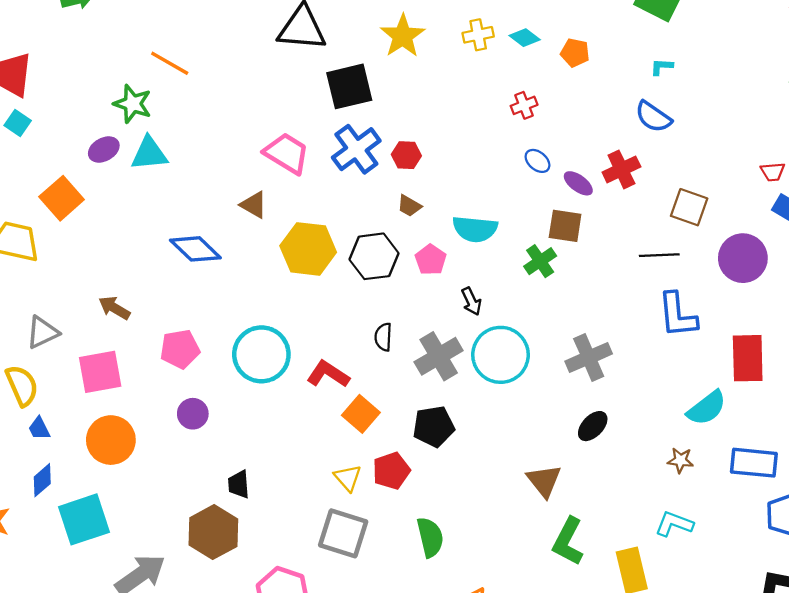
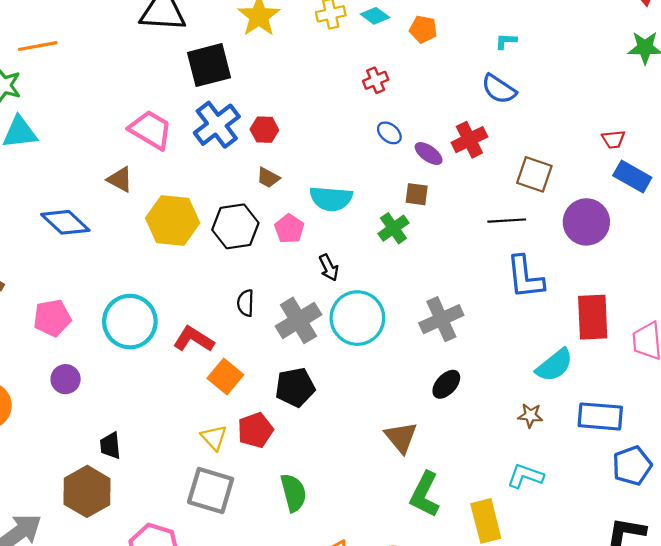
orange line: (170, 63) -> (38, 46), turned -39
brown square: (565, 226) -> (417, 194), size x0.7

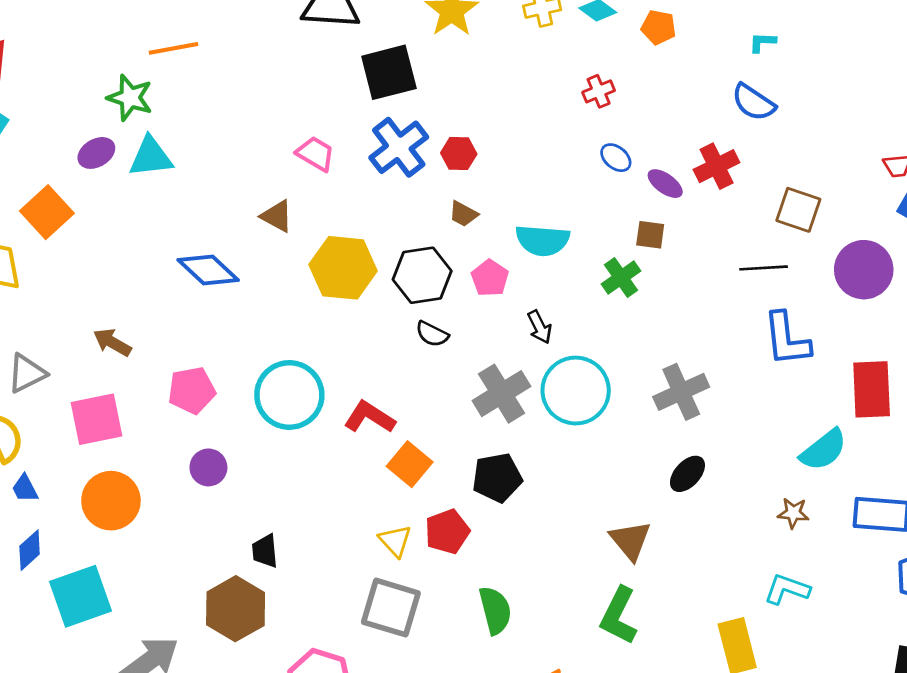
pink trapezoid: (151, 130) -> (315, 154), size x0.7
black semicircle: (246, 303) -> (432, 334), moved, turned -65
green L-shape: (425, 494) -> (619, 616), moved

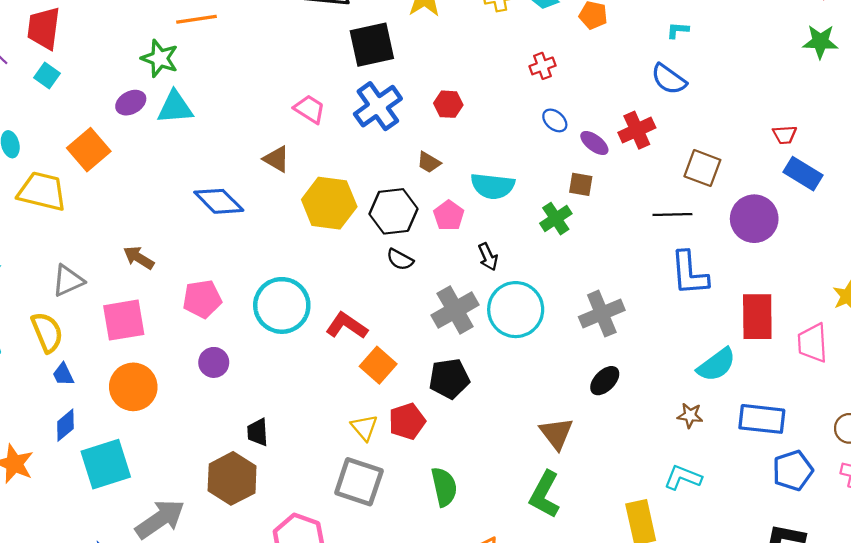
red hexagon: (459, 153) -> (448, 104), moved

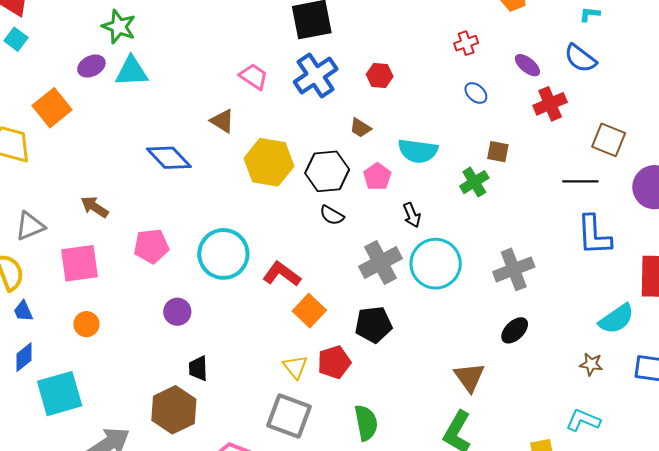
purple ellipse: (594, 143) -> (527, 65), moved
purple circle: (214, 362) -> (177, 312), moved
orange circle: (133, 387) -> (86, 324), size x0.6

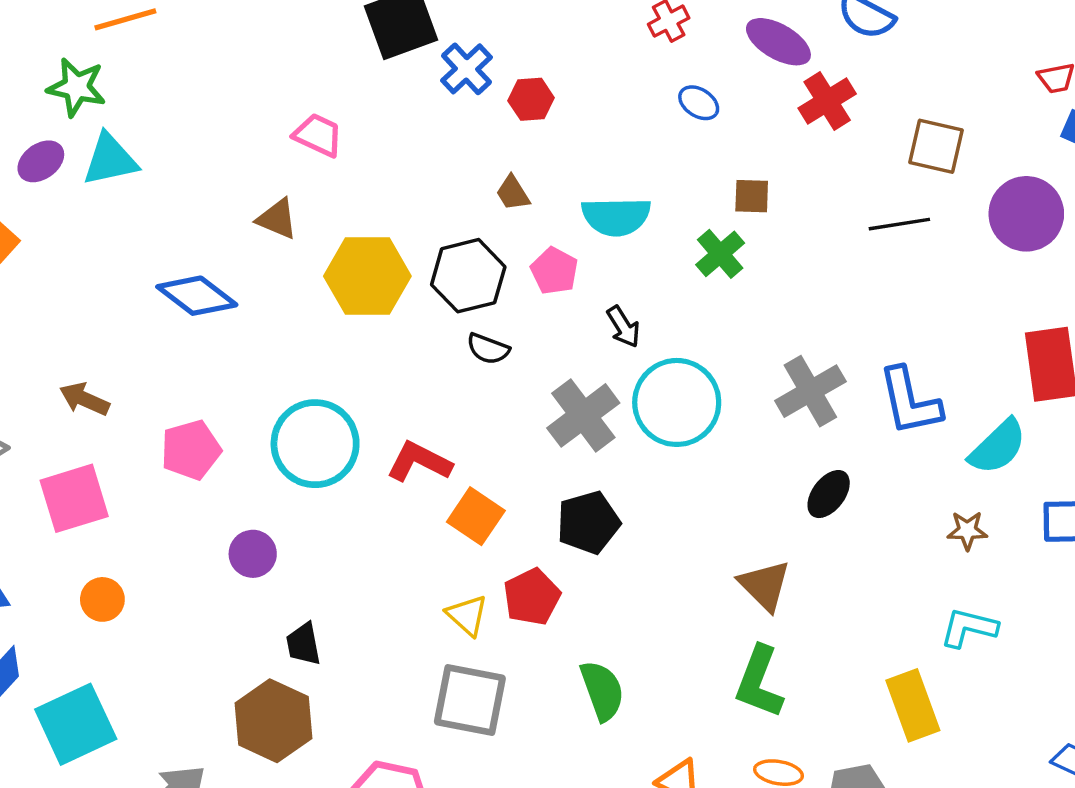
purple ellipse: (527, 65) -> (778, 42), size x1.4
blue cross: (316, 75) -> (467, 69), moved, size x0.7
brown trapezoid: (360, 128) -> (513, 193), turned 35
blue L-shape: (594, 235) -> (910, 401), moved

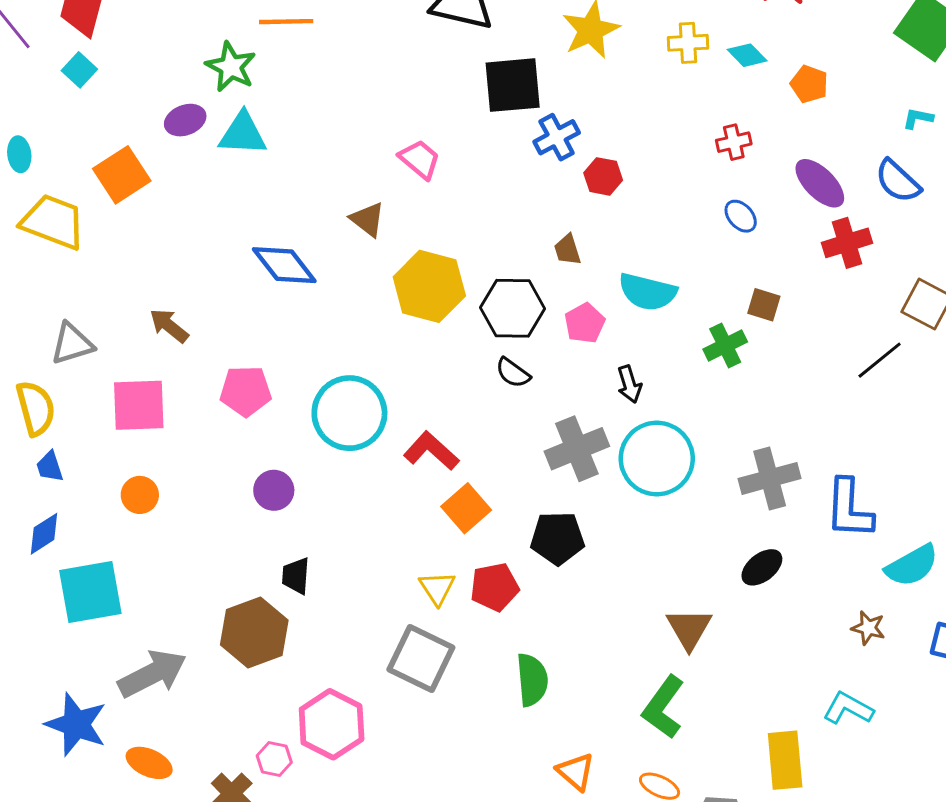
black line: (899, 224) -> (880, 360), turned -45

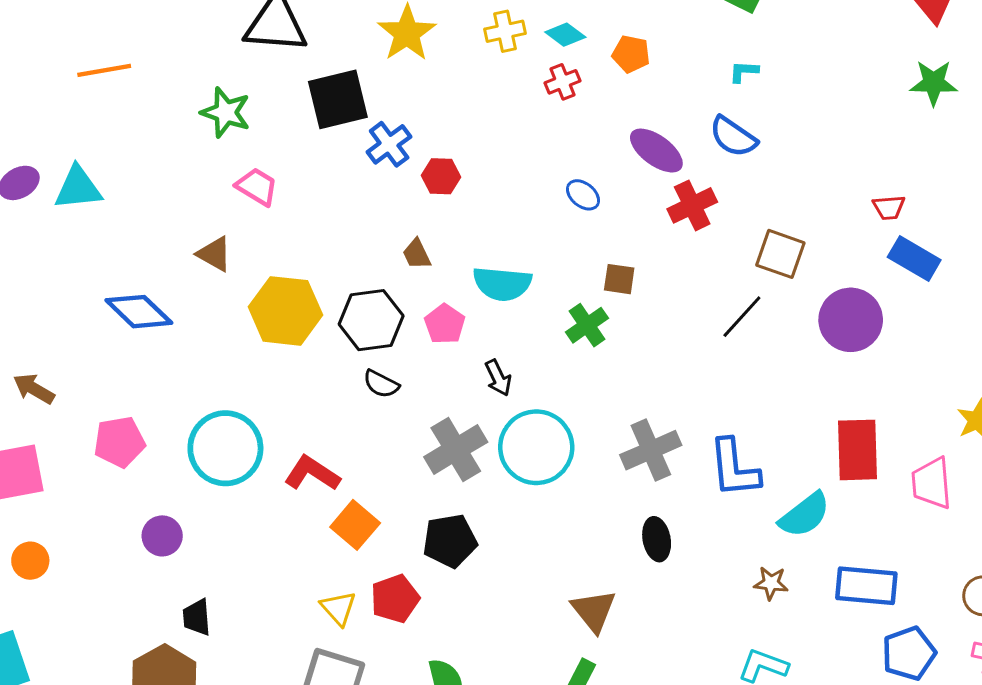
green star: (231, 67) -> (226, 112), moved
red cross: (734, 142) -> (562, 82), moved
black ellipse: (762, 567) -> (657, 539), turned -54

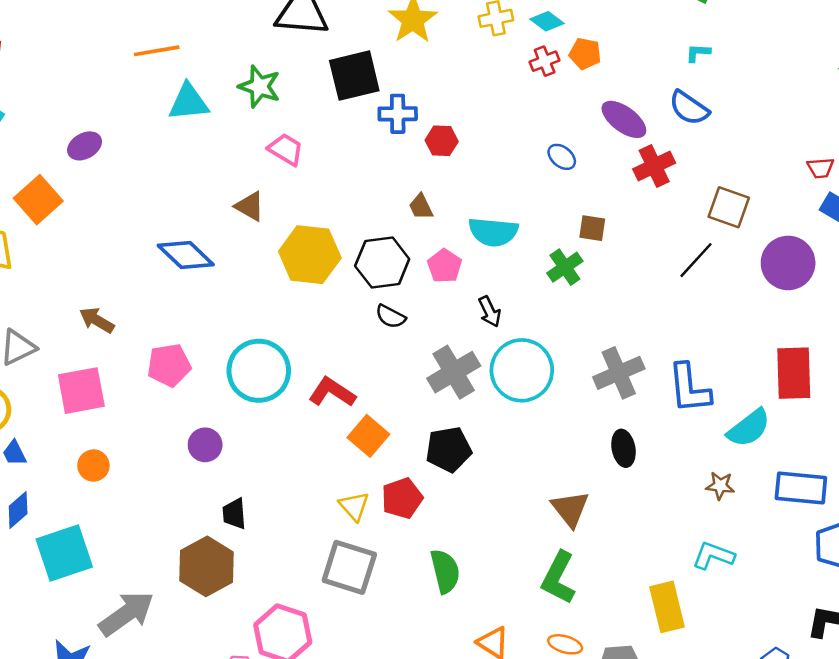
orange pentagon: (631, 54) -> (585, 54), moved
blue cross: (389, 144) -> (398, 114), turned 36
cyan triangle: (78, 188) -> (188, 102), moved

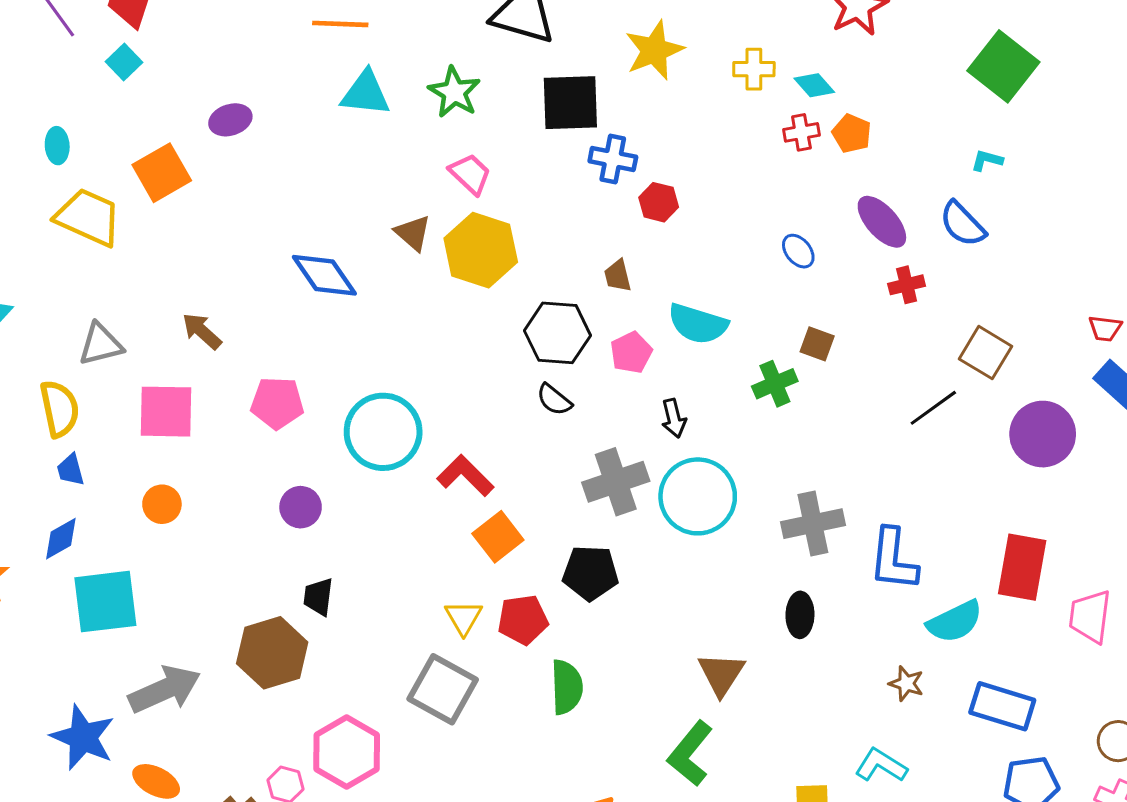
red cross: (654, 166) -> (907, 285), size x0.7
yellow hexagon: (310, 255) -> (481, 250), moved
green semicircle: (445, 571) -> (567, 687), moved

